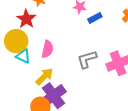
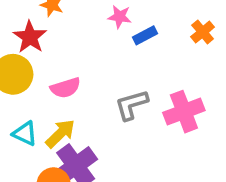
pink semicircle: (47, 49) -> (65, 88), turned 60
cyan triangle: (23, 56) -> (25, 134), moved

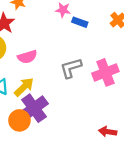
blue rectangle: (145, 35) -> (80, 22), turned 48

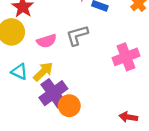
gray L-shape: (71, 68) -> (77, 35), moved
orange circle: (19, 120) -> (69, 106), moved

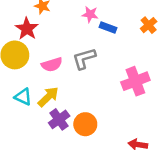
purple cross: (53, 93) -> (59, 119), size x0.7
orange circle: (69, 106) -> (85, 124), moved

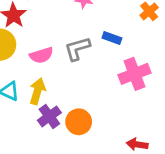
blue rectangle: (108, 27) -> (112, 38), moved
yellow arrow: (48, 97) -> (37, 91), turned -30

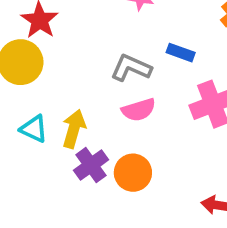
gray L-shape: (77, 49) -> (131, 68), turned 40
pink semicircle: (41, 55) -> (139, 110), moved

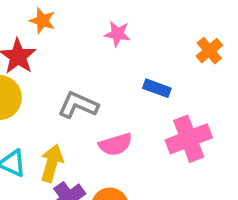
gray L-shape: (131, 68) -> (78, 105), moved

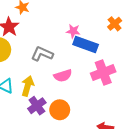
pink star: (117, 34) -> (73, 31), moved
blue rectangle: (157, 88) -> (86, 45), size x1.6

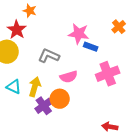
pink star: (73, 31) -> (79, 34), size x1.5
blue rectangle: (86, 45) -> (91, 47), size x0.6
orange circle: (60, 110) -> (60, 99), moved

